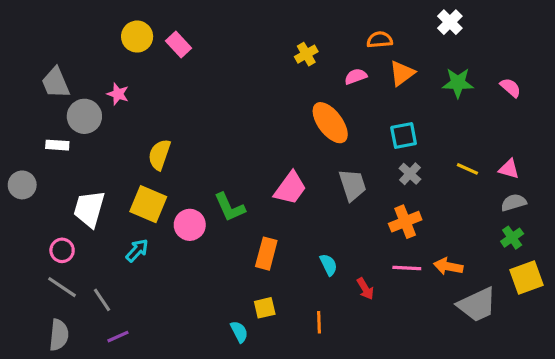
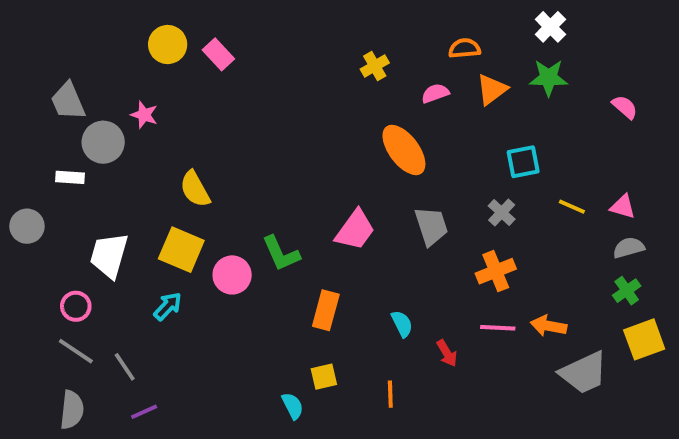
green star: (458, 83) -> (549, 78), moved
cyan square: (404, 135) -> (523, 162), moved
yellow semicircle: (159, 155) -> (195, 189), turned -48

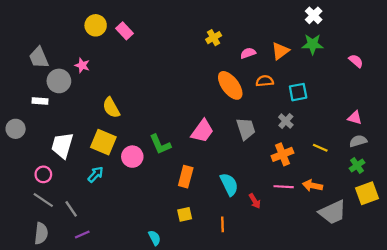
orange semicircle: (465, 48) -> (265, 81), moved
yellow line: (572, 207) -> (320, 148), moved
cyan semicircle: (402, 324) -> (229, 184), size x1.5
cyan semicircle: (293, 406) -> (155, 238), moved

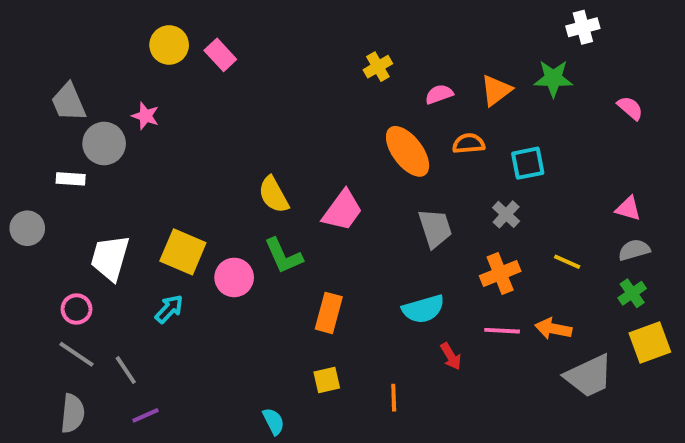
white cross: (314, 15) -> (583, 27), moved, turned 30
yellow semicircle: (111, 108) -> (274, 195), moved
pink trapezoid: (202, 131) -> (342, 210), moved
cyan semicircle: (229, 184) -> (423, 309), moved, turned 100

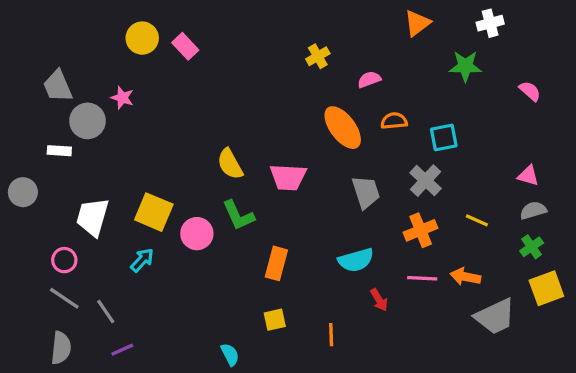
orange triangle: (496, 90) -> (417, 23), moved
pink trapezoid: (342, 210) -> (288, 177), turned 57
gray cross: (506, 214) -> (426, 181), size x1.4

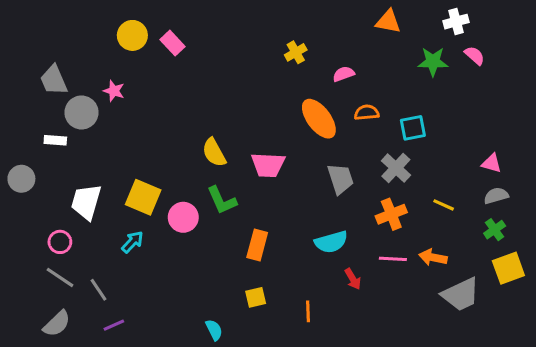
orange triangle: (417, 23) -> (388, 22), turned 48
pink semicircle: (530, 91) -> (475, 55), moved
gray semicircle: (61, 348) -> (57, 324), turned 40

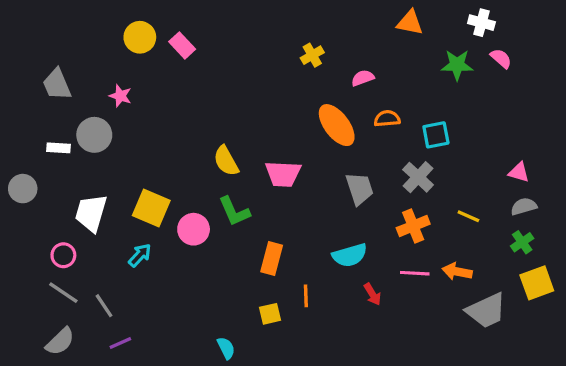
white cross: (456, 22) -> (481, 23), turned 30
gray circle: (82, 112) -> (94, 135), moved
orange line: (308, 311) -> (306, 296), moved

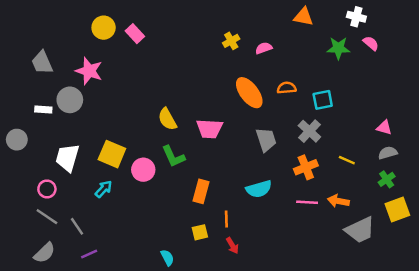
pink semicircle: (363, 78) -> (264, 48), moved
pink star: (120, 96) -> (89, 71), size x1.6
red arrow: (372, 294) -> (232, 246), moved

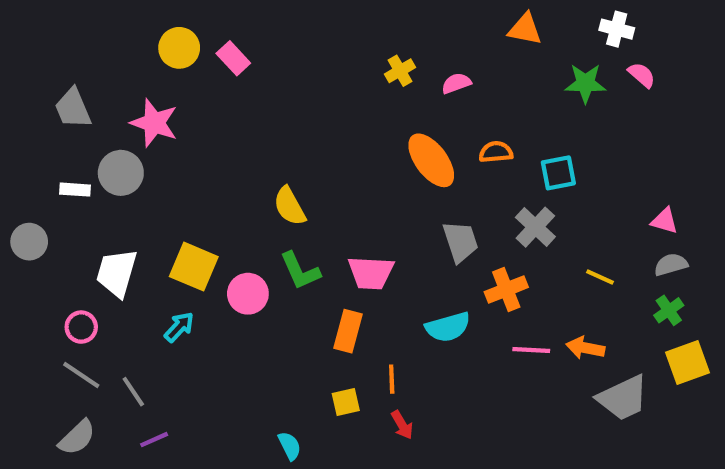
pink trapezoid: (210, 129) -> (371, 273), moved
orange cross: (306, 167) -> (506, 290), moved

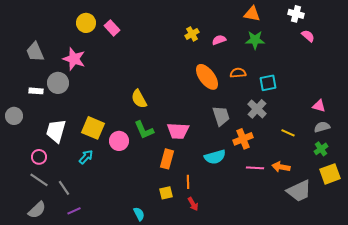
green star: (585, 83) -> (255, 40), moved

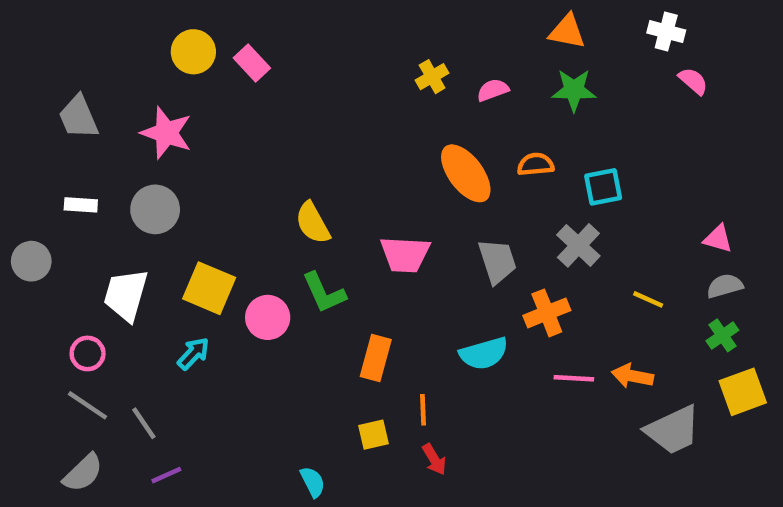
gray circle: (58, 83) -> (155, 209), moved
pink trapezoid: (178, 131) -> (405, 254), moved

